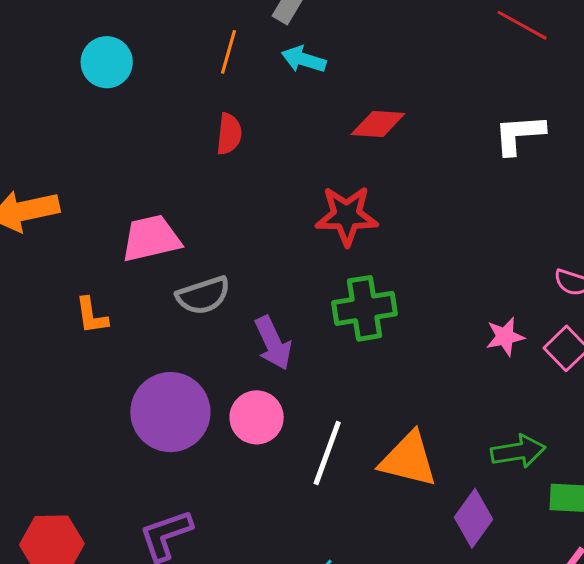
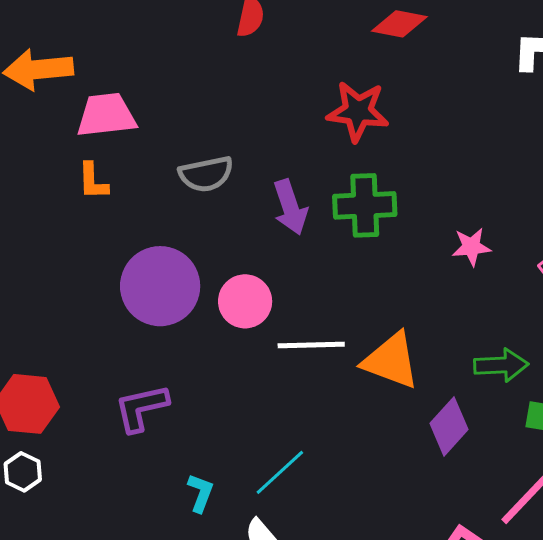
pink trapezoid: (151, 238) -> (106, 115), moved
pink star: (505, 337) -> (471, 247), moved
purple arrow: (273, 343) -> (290, 207), moved
white line: (327, 453) -> (311, 345), turned 62

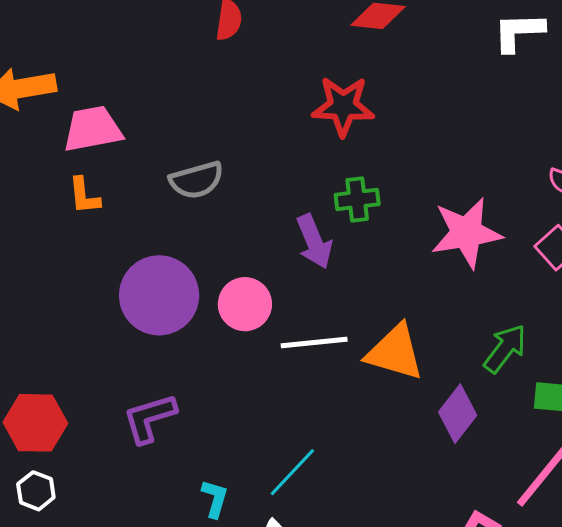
green cross: (365, 205) -> (357, 199), size x0.7
purple arrow: (290, 207) -> (314, 242), moved
pink star: (471, 247) -> (466, 233), size x1.8
green arrow: (501, 365) -> (505, 349), turned -46

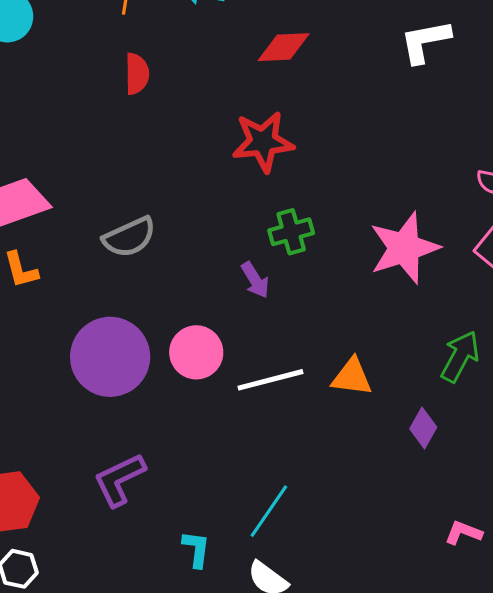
purple arrow: (314, 242) -> (255, 280), size x0.7
orange triangle: (395, 352) -> (352, 377), size x0.7
purple diamond: (458, 414) -> (423, 428), size x0.7

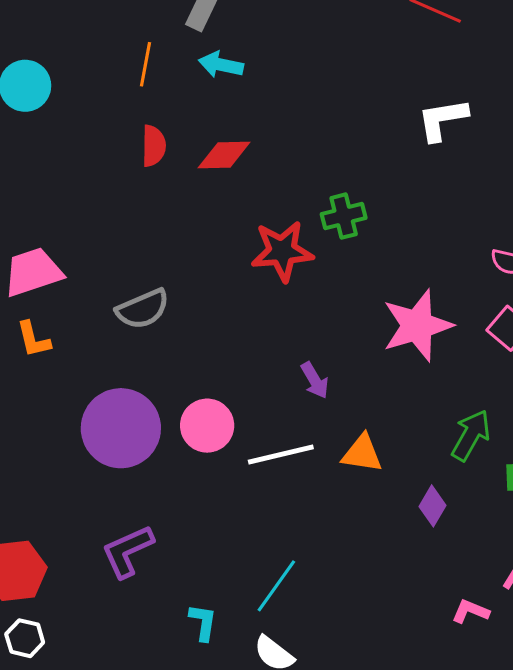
red diamond: (284, 47) -> (224, 155), moved
red star: (263, 142) -> (282, 251), moved
green cross: (291, 232) -> (344, 216), moved
purple arrow: (255, 280) -> (315, 380), moved

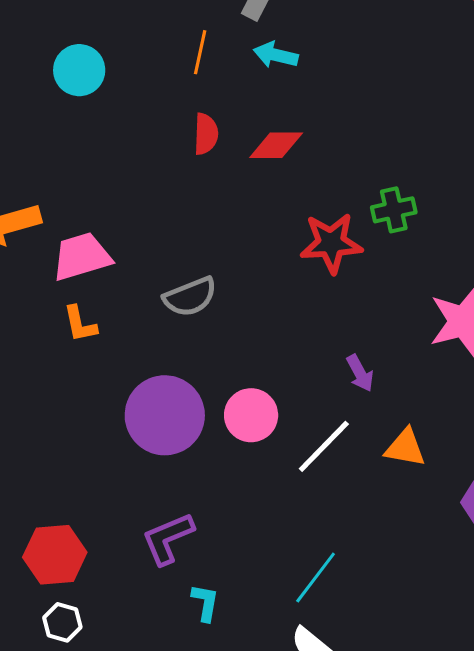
white line: (281, 455) -> (324, 446), turned -34
cyan L-shape: (203, 622) -> (205, 603), moved

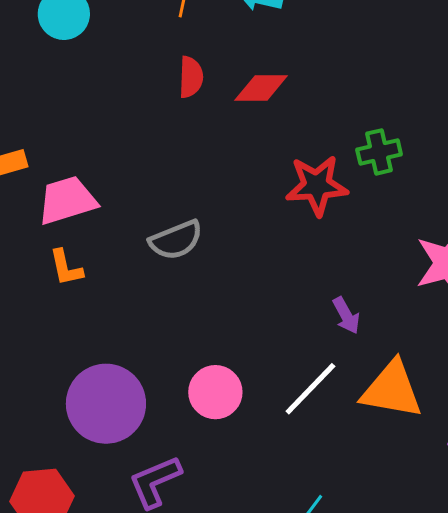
purple circle: (165, 415) -> (106, 404), moved
pink circle: (251, 415) -> (215, 392), moved
orange triangle: (405, 448) -> (392, 390), size x1.5

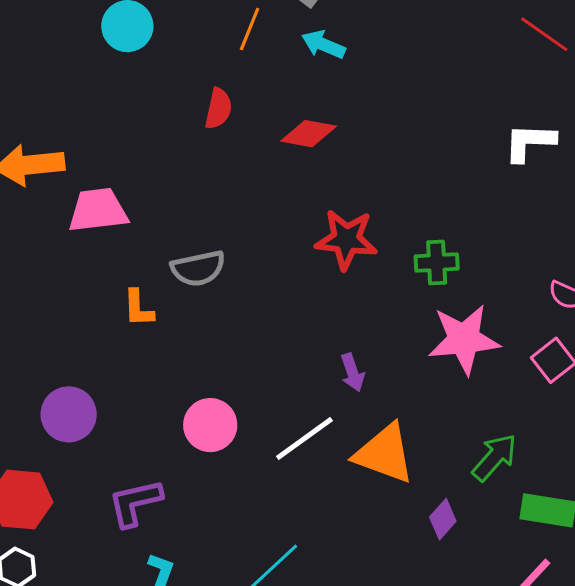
red semicircle: (191, 77) -> (218, 109), moved
green cross: (379, 152) -> (437, 263), moved
orange L-shape: (66, 268) -> (138, 308), moved
purple circle: (106, 404) -> (69, 414), moved, size x0.7

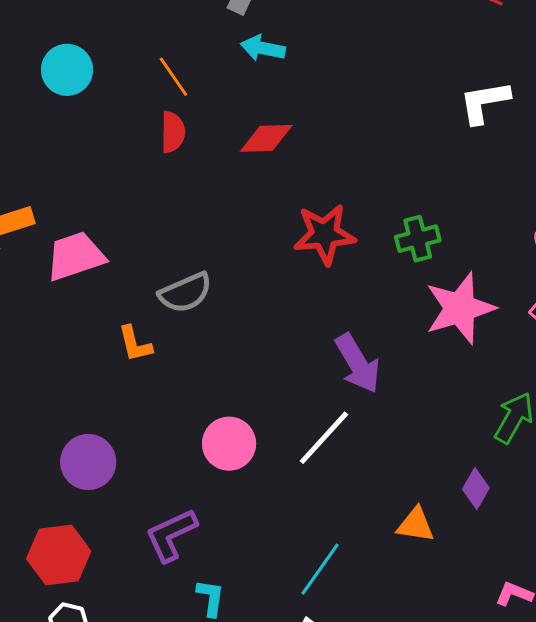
orange line: (250, 29) -> (173, 77), moved, turned -45
purple arrow: (352, 372) -> (358, 363), size x1.6
orange triangle: (384, 454) -> (416, 525), moved, size x0.6

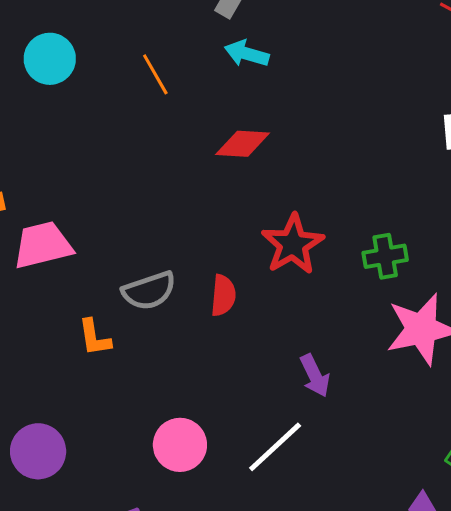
red semicircle: (173, 132) -> (223, 295), moved
red star: (325, 234) -> (293, 244), turned -30
purple arrow: (358, 363) -> (315, 376), size x0.7

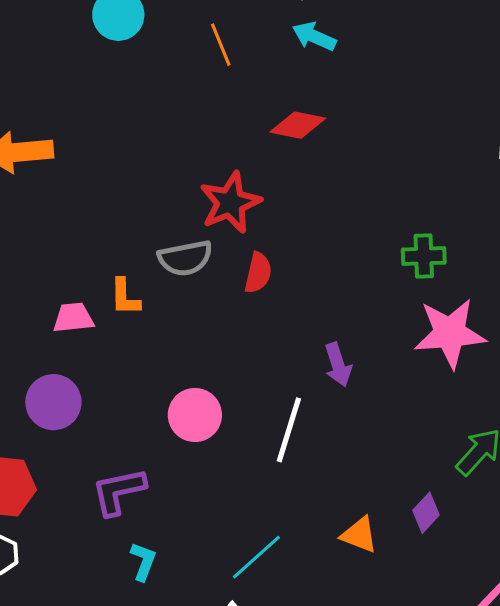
red star: (293, 244) -> (230, 203), moved
pink trapezoid: (43, 245) -> (73, 318), moved, size x0.7
white line: (275, 447) -> (289, 430), turned -38

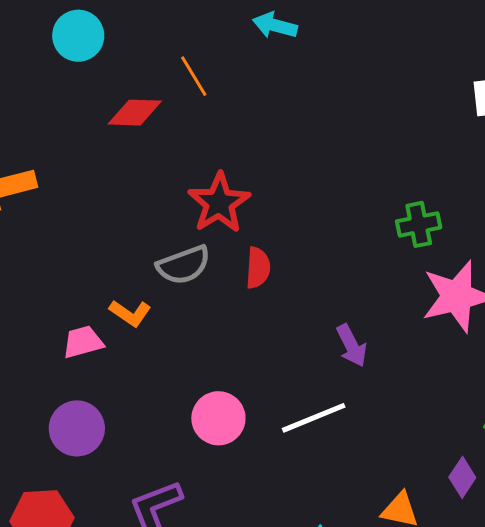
orange line: (221, 45) -> (194, 76), moved
red diamond: (298, 125) -> (135, 113), moved
orange L-shape: (125, 297) -> (130, 313), turned -45
white line: (289, 430) -> (314, 418), turned 60

